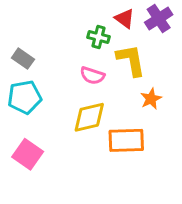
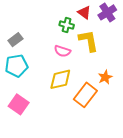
gray rectangle: (23, 59) -> (15, 40), turned -72
orange star: (151, 99) -> (105, 77), moved
orange rectangle: (126, 140) -> (85, 95), turned -50

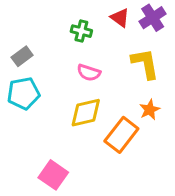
green cross: (67, 25) -> (81, 31), moved
yellow L-shape: (89, 41) -> (145, 64), moved
pink square: (19, 104) -> (53, 175), moved

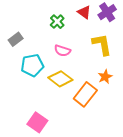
green cross: (81, 31) -> (57, 22), turned 32
cyan pentagon: (24, 93) -> (32, 65), moved
yellow diamond: (86, 113) -> (60, 79), turned 50

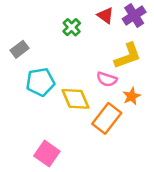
yellow L-shape: (102, 44) -> (128, 56), turned 80
pink semicircle: (62, 51) -> (107, 79), moved
yellow diamond: (60, 79) -> (76, 99), turned 30

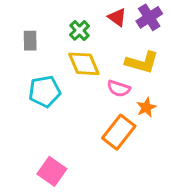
gray rectangle: (20, 49) -> (30, 41), moved, turned -54
yellow L-shape: (128, 56) -> (142, 62), turned 36
yellow diamond: (76, 99) -> (84, 64), moved

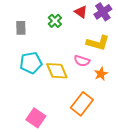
yellow diamond: (84, 64) -> (57, 71), moved
orange rectangle: (119, 132) -> (82, 104), moved

